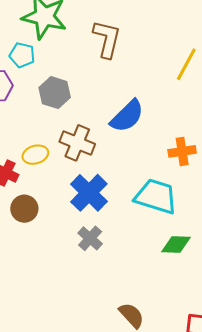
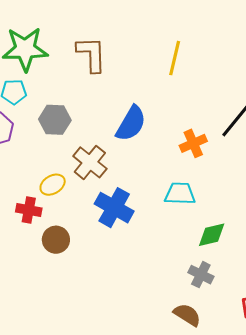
brown cross: (77, 143) -> (90, 162), turned 32
cyan trapezoid: (156, 196) -> (180, 194), size x0.7
gray cross: (90, 238) -> (201, 275), moved

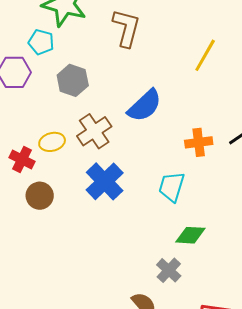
cyan trapezoid: (180, 194) -> (172, 187), turned -92

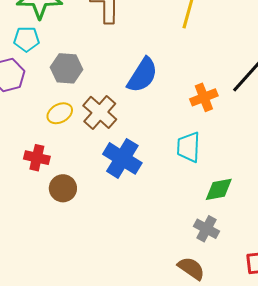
yellow ellipse: (52, 142) -> (60, 113), moved

